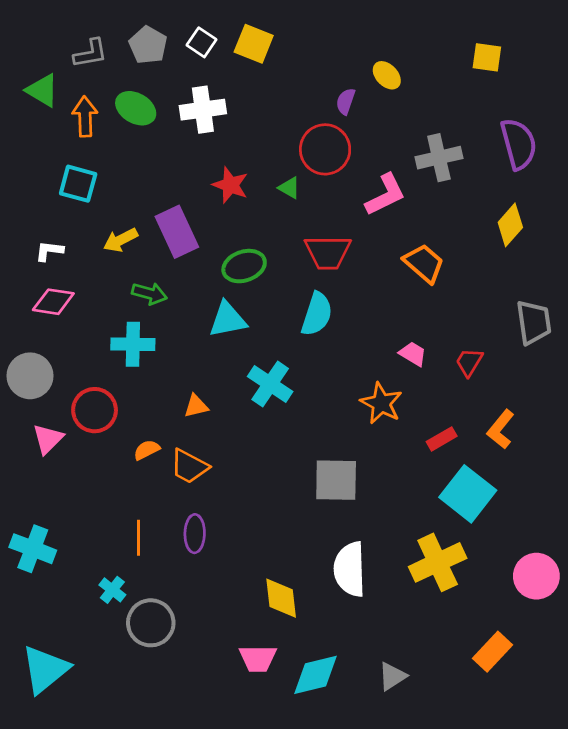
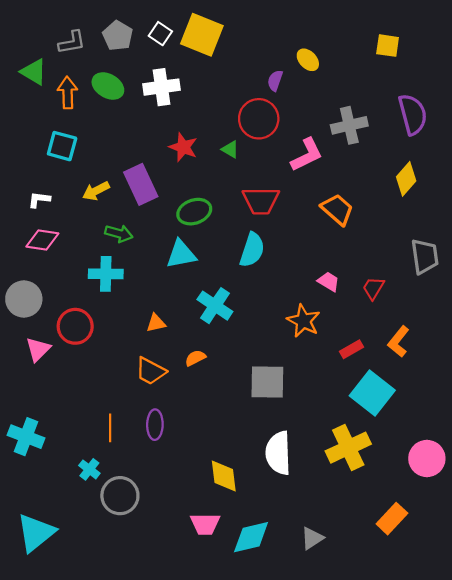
yellow square: (254, 44) -> (202, 35), size x1.4
orange semicircle: (147, 450) -> (195, 358), moved

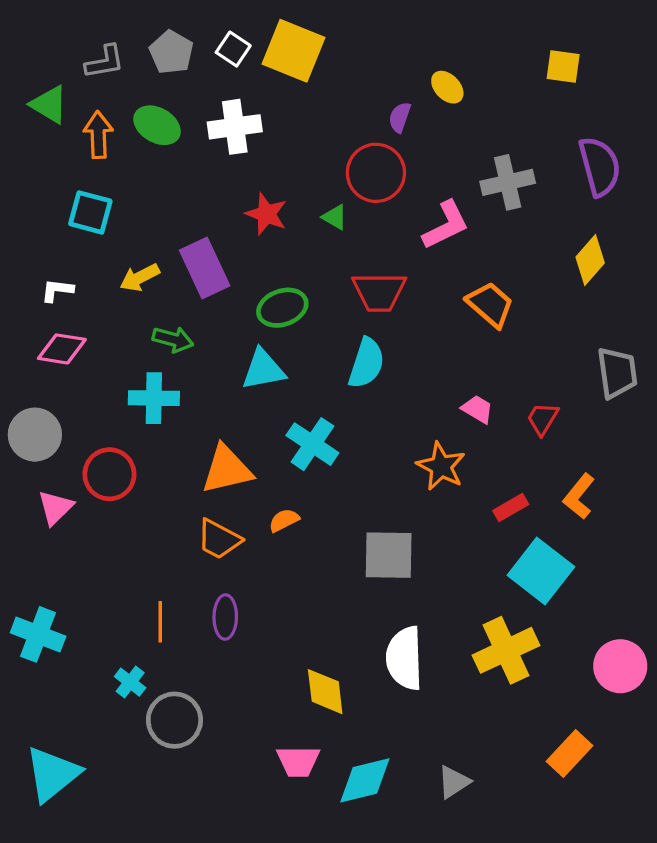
orange triangle: (156, 323) -> (227, 469), size x1.8

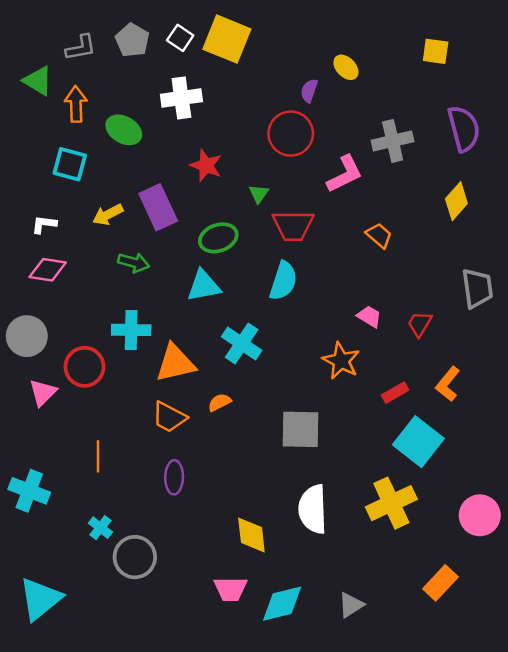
green ellipse: (157, 125) -> (124, 130), moved
green triangle: (335, 217) -> (259, 194), moved, turned 35
orange trapezoid: (490, 304) -> (379, 235), size x0.7
cyan cross: (154, 398) -> (131, 330), moved
orange line: (160, 622) -> (98, 456), moved

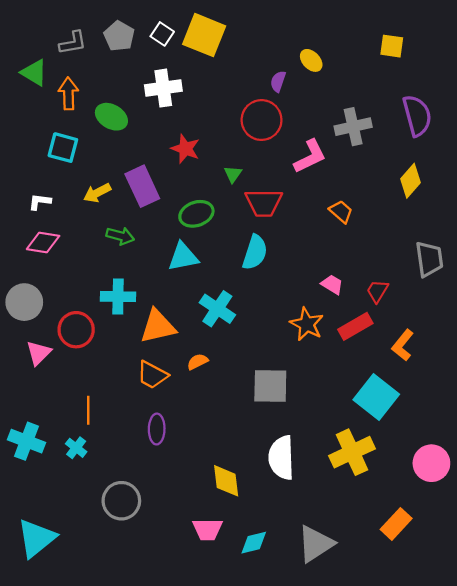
red rectangle: (395, 393) -> (355, 326), moved, size x1.4
cyan cross: (100, 528) -> (76, 448), moved
cyan diamond: (282, 604) -> (254, 543), size x0.7
gray triangle: (351, 605) -> (316, 544), size x1.6

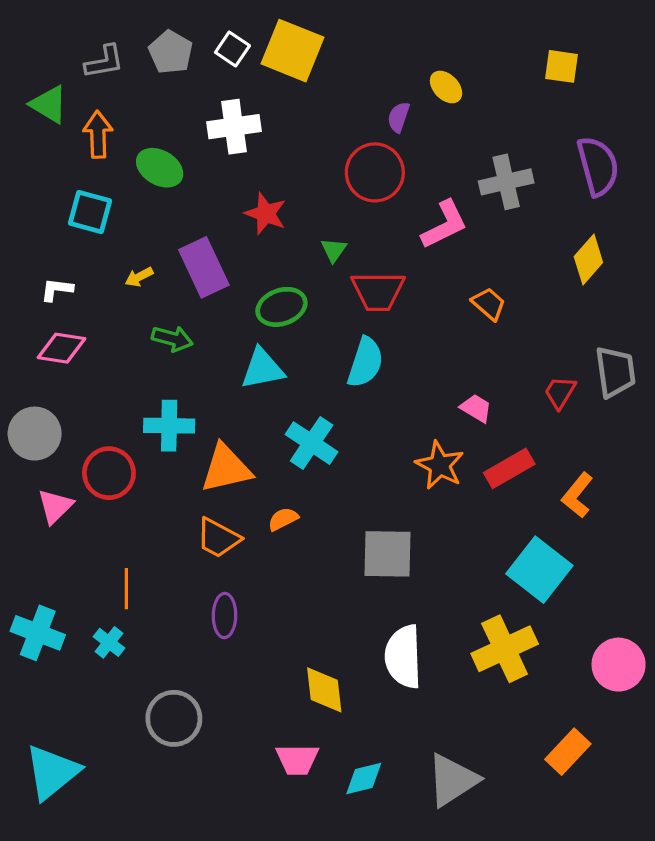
yellow arrow: (97, 193) -> (139, 277), size x0.7
red trapezoid: (377, 291) -> (560, 392), moved

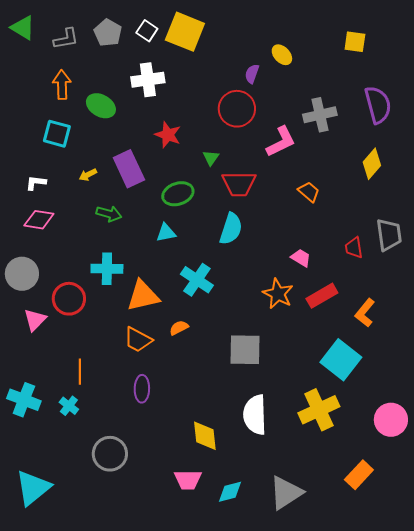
green triangle: (49, 104) -> (23, 28), moved
cyan triangle: (262, 369) -> (166, 233), size x0.7
red trapezoid: (560, 392) -> (354, 248), turned -40

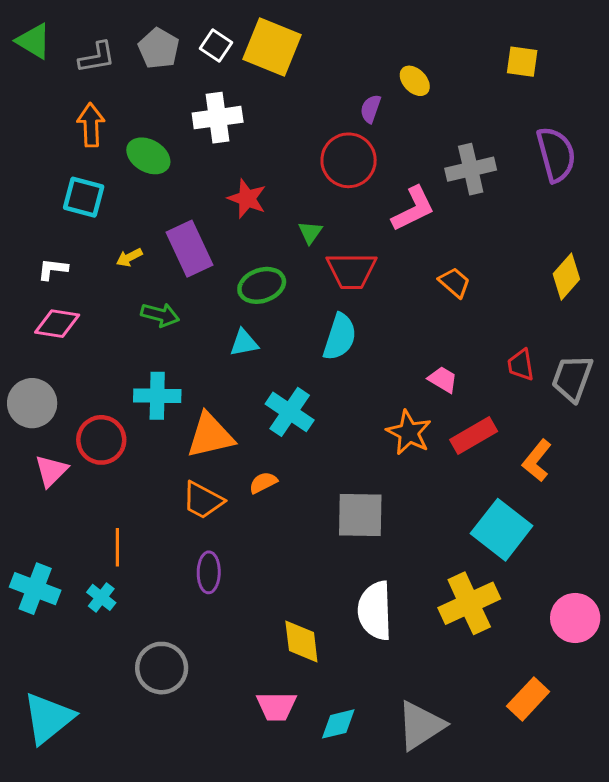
yellow diamond: (372, 164) -> (566, 277), moved
gray trapezoid: (389, 235) -> (572, 378), moved, turned -152

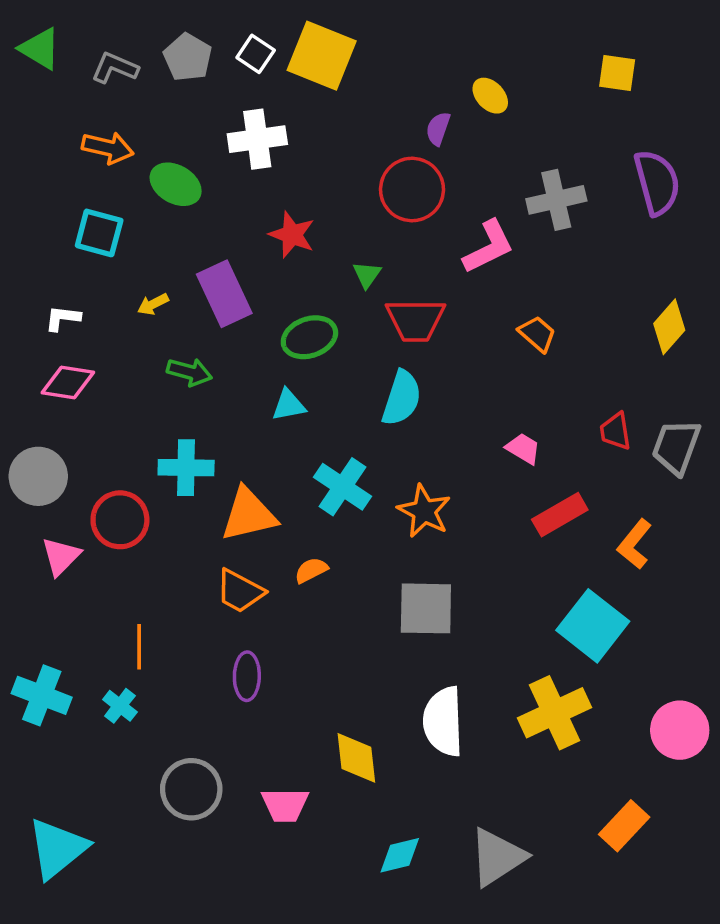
gray L-shape: (97, 57) -> (115, 68), turned -147
orange arrow: (91, 125) -> (108, 148), turned 105
orange star: (409, 433) -> (424, 511), moved
pink trapezoid: (276, 706) -> (285, 805), moved

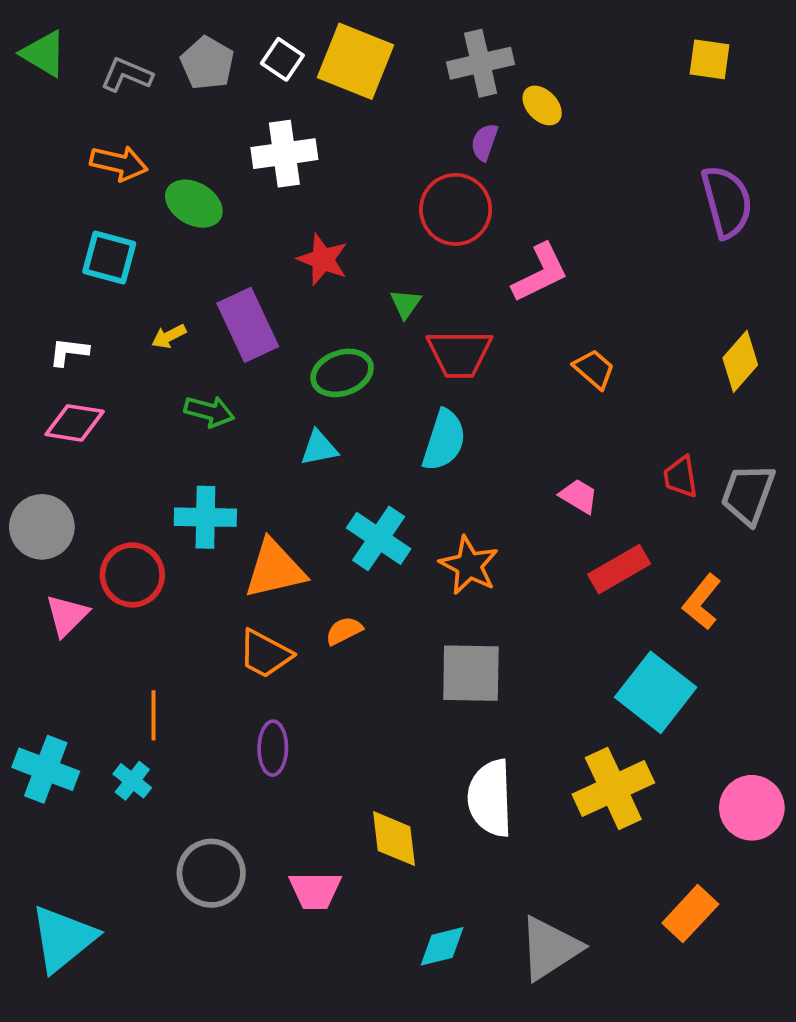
yellow square: (617, 73) -> (710, 59), moved
gray cross: (556, 200) -> (481, 63), moved

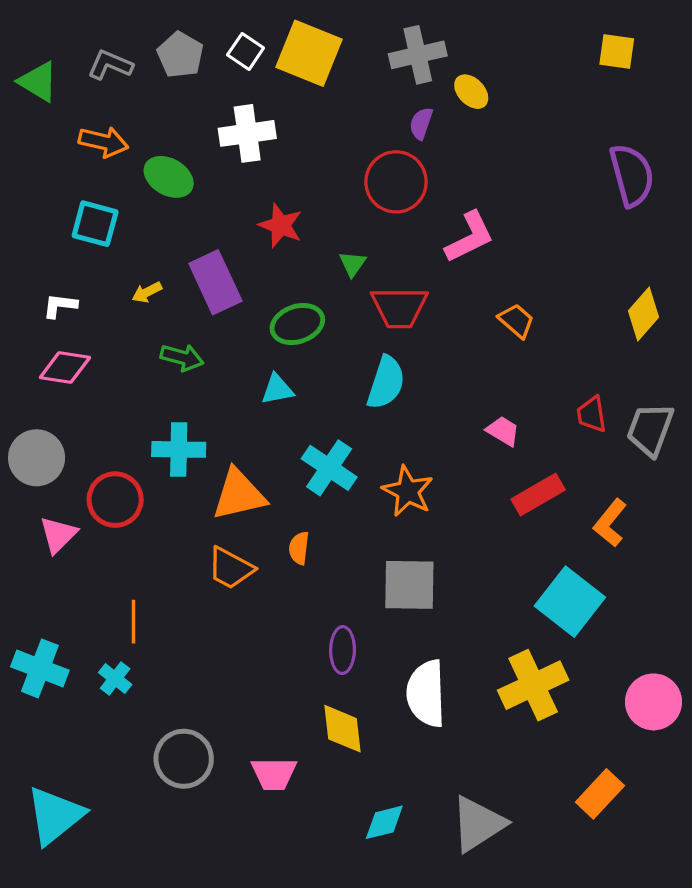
green triangle: (44, 54) -> (38, 82), moved
orange semicircle: (344, 631) -> (299, 548), turned -56
purple ellipse: (273, 748) -> (343, 650), moved

